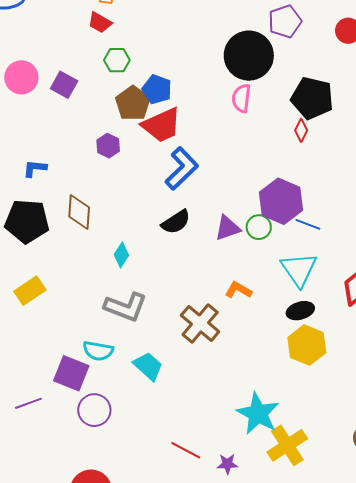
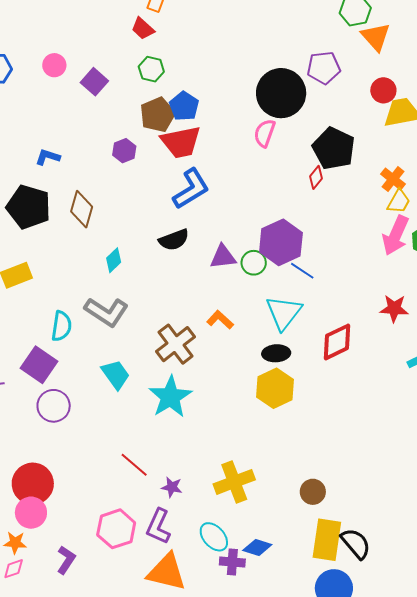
pink circle: (21, 77) -> (54, 65), size x0.7
cyan semicircle: (98, 351) -> (61, 326), moved, turned -104
cyan star: (258, 414) -> (170, 397), moved

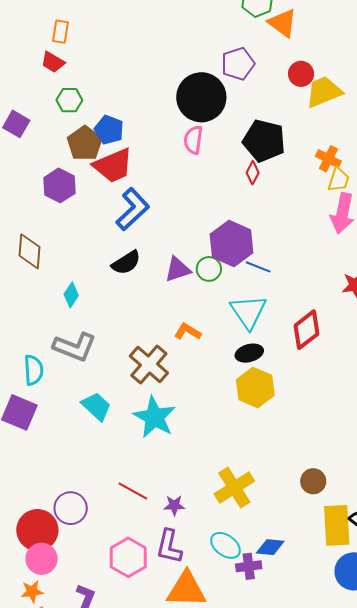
purple hexagon: (124, 151) -> (59, 185), size x1.4
purple circle: (54, 406) -> (71, 508), moved

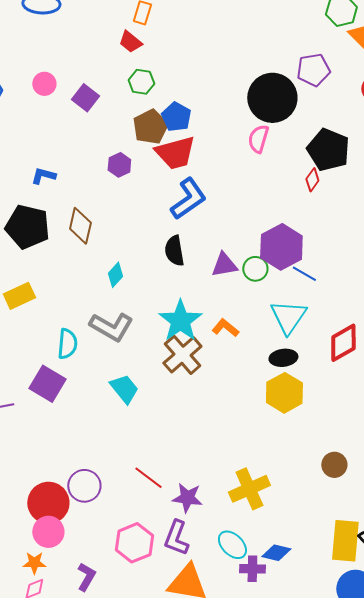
purple hexagon: (59, 185) -> (119, 165), size x0.7
black semicircle: (126, 263) -> (174, 251), turned 104
cyan star: (154, 417) -> (180, 321), moved
brown circle: (313, 481) -> (334, 465), moved
purple star: (174, 505) -> (187, 498), size x1.4

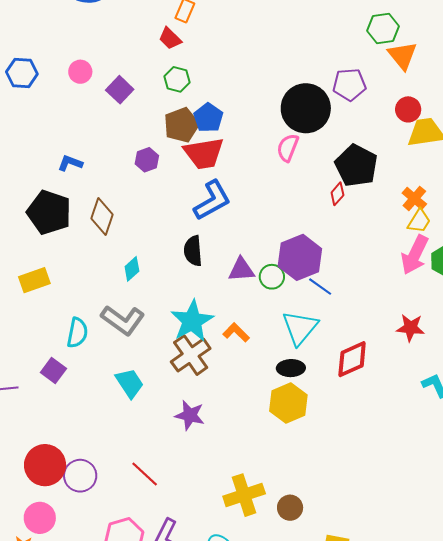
purple square: (47, 384) -> (53, 371), size x0.7
brown circle: (334, 465) -> (290, 508), moved
purple star: (187, 498) -> (190, 415), moved
red circle: (48, 503) -> (45, 465), moved

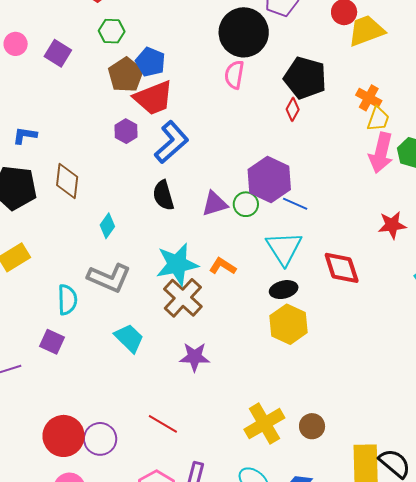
purple hexagon: (147, 160) -> (126, 131), moved
cyan star: (192, 321) -> (177, 264), turned 30
red diamond: (352, 359) -> (342, 268), turned -72

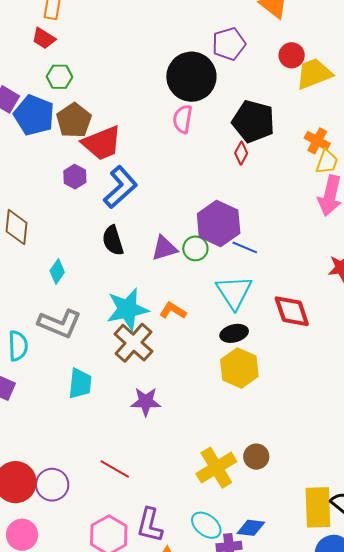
blue pentagon: (150, 62) -> (34, 115), moved, size x1.4
cyan trapezoid: (129, 338) -> (80, 384), turned 52
brown circle: (312, 426) -> (256, 457), moved

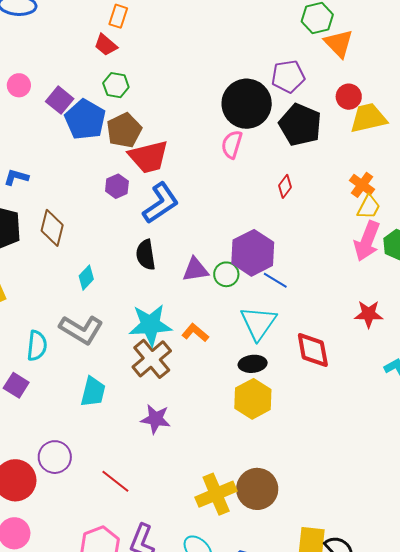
black pentagon: (253, 121) -> (300, 125), moved
brown circle: (256, 457) -> (257, 489), size x1.6
purple circle: (52, 485) -> (55, 457), moved

